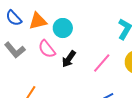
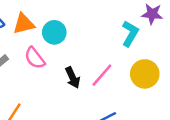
black arrow: (69, 59) -> (73, 78), moved, turned -60

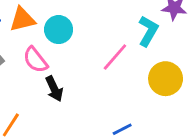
pink line: (102, 75) -> (115, 57), moved
black arrow: (73, 78) -> (54, 89), moved

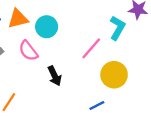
yellow circle: (166, 79) -> (114, 75), moved
black arrow: (54, 89) -> (55, 76), moved

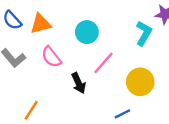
cyan circle: (47, 27) -> (87, 32), moved
pink line: (91, 48) -> (103, 63), moved

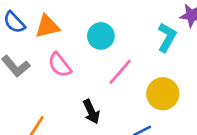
black arrow: (79, 83) -> (91, 112), moved

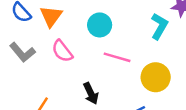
orange triangle: (47, 26) -> (51, 16), turned -40
pink line: (120, 72) -> (117, 57), turned 65

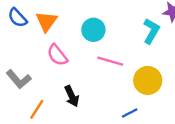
gray L-shape: (22, 52) -> (19, 79), moved
black arrow: (91, 93) -> (72, 96), moved

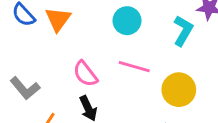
cyan circle: (93, 30) -> (127, 21), moved
pink semicircle: (57, 55) -> (85, 74), moved

